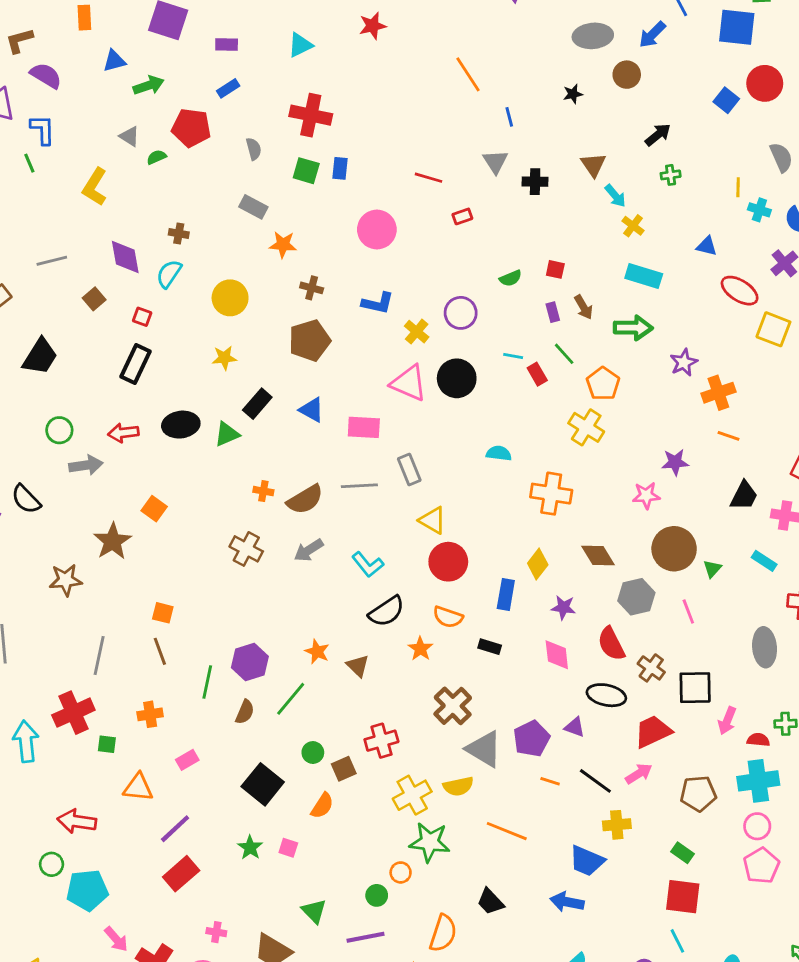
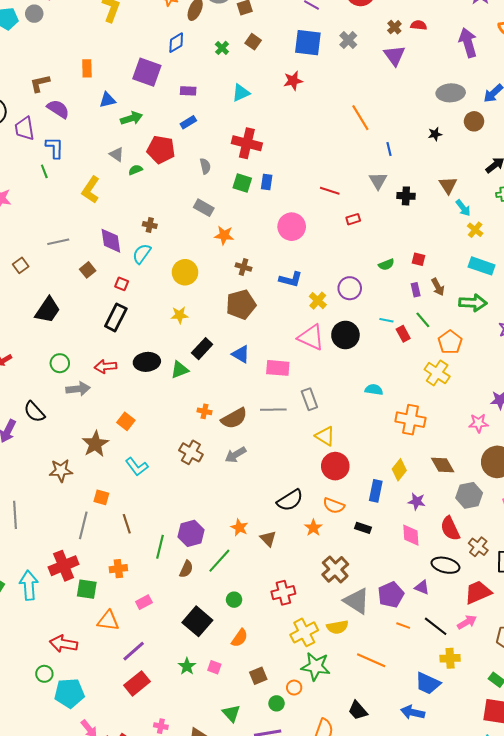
cyan L-shape: (368, 565) -> (137, 467), moved
orange square: (163, 613) -> (101, 497), moved
green square: (107, 744) -> (87, 589), size x1.5
brown square: (344, 769) -> (258, 676), moved

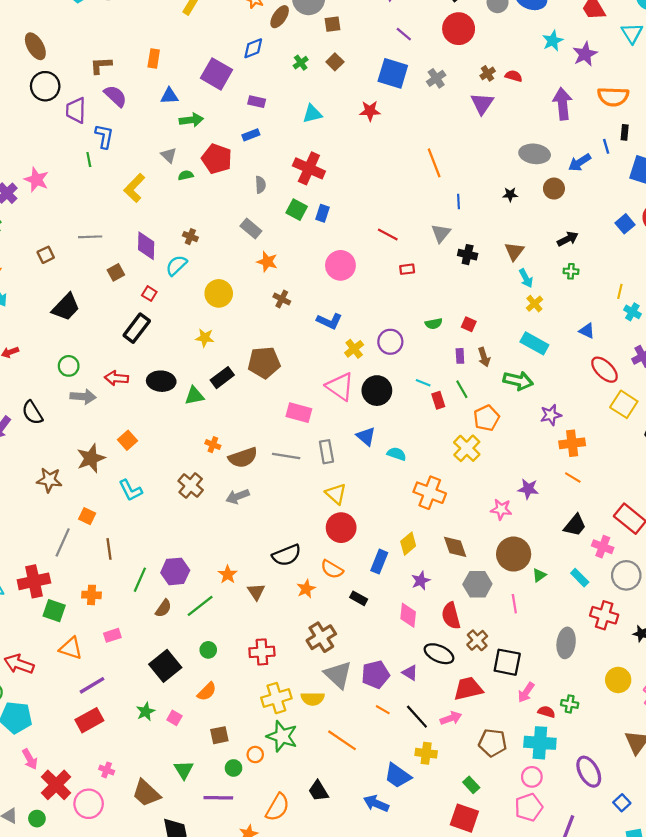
brown pentagon: (241, 305) -> (264, 363), moved
blue triangle: (241, 354) -> (366, 436), moved
purple star: (417, 501) -> (421, 581), turned 30

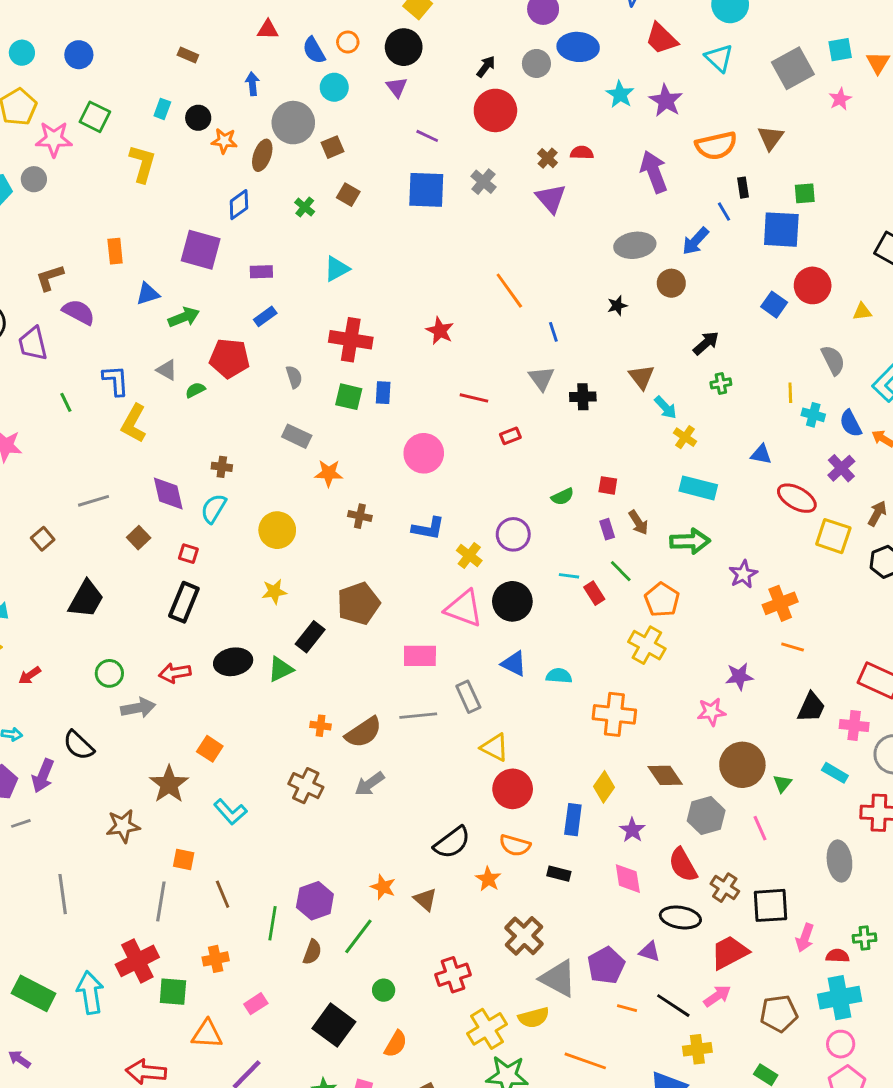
red star: (370, 111) -> (440, 331), moved, turned -30
blue L-shape: (104, 136) -> (116, 380), moved

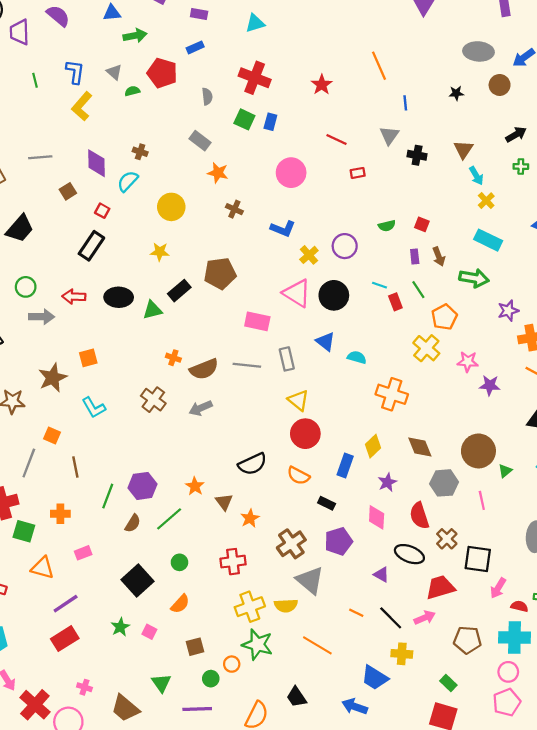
pink star: (711, 712) -> (468, 362), moved
orange square: (210, 749) -> (88, 358), turned 30
orange star: (488, 879) -> (250, 518), moved
purple pentagon: (606, 965) -> (338, 541), moved

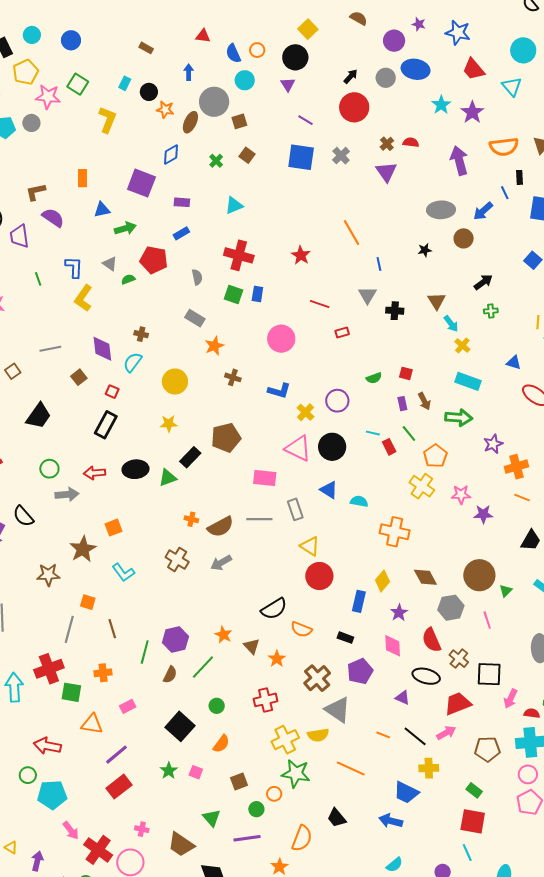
orange star: (218, 173) -> (214, 346), turned -30
orange semicircle: (298, 476) -> (301, 629), moved

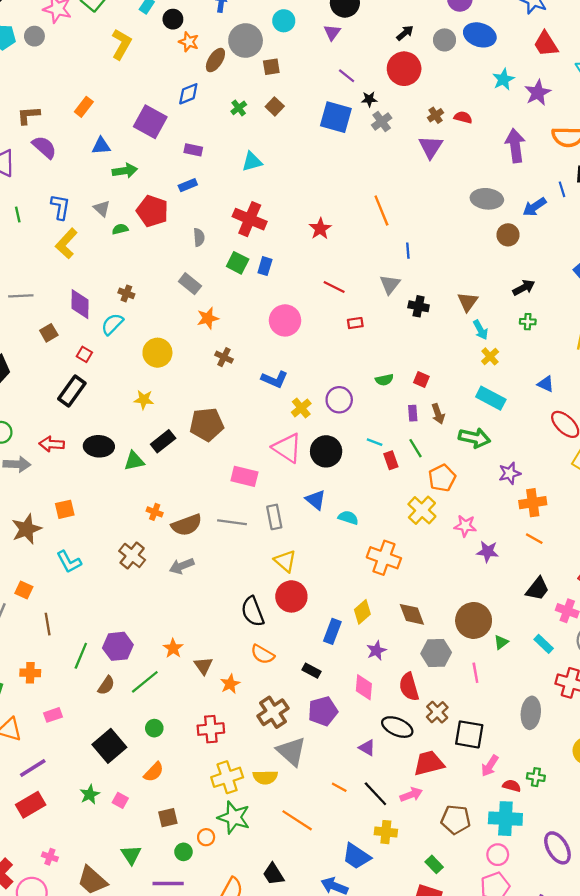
orange rectangle: (82, 178) -> (84, 107), turned 30
black star: (425, 250) -> (369, 99), moved
black semicircle: (274, 609) -> (253, 611), moved, turned 92

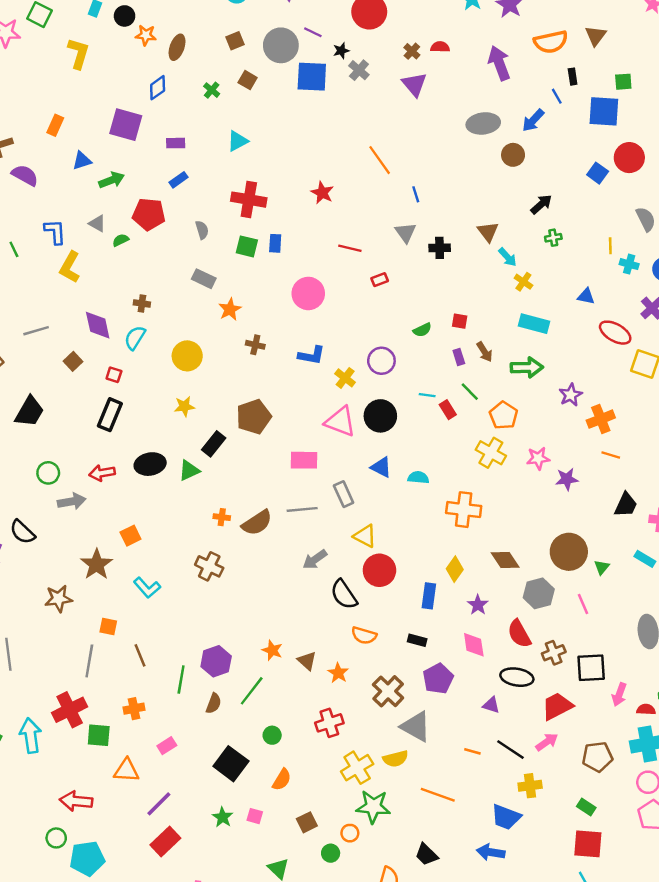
gray circle: (246, 41) -> (281, 45), moved
gray arrow: (182, 566) -> (315, 559), moved
brown cross: (437, 712) -> (554, 653), turned 35

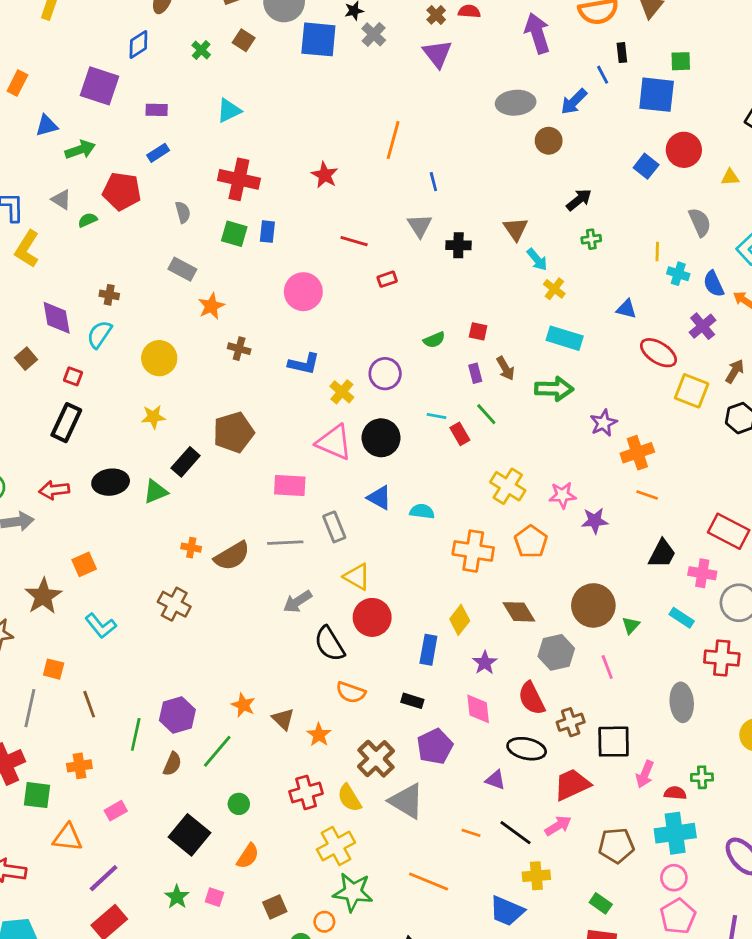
orange line: (380, 160) -> (393, 140), turned 48
orange pentagon: (504, 415) -> (531, 542), moved
yellow semicircle: (395, 759) -> (349, 798), moved, turned 70

